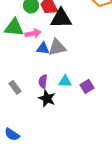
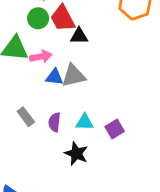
black triangle: (61, 18) -> (79, 36), size x0.6
gray rectangle: (15, 87) -> (26, 117), moved
black star: (47, 98) -> (76, 154), moved

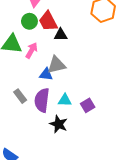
pink arrow: (41, 57) -> (32, 50), turned -49
blue triangle: (54, 77) -> (46, 74), moved
purple semicircle: (54, 122) -> (42, 100), size x1.6

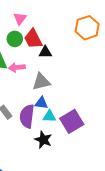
pink arrow: (32, 50) -> (17, 67), turned -126
blue triangle: (46, 74) -> (41, 103), moved
purple square: (88, 105) -> (72, 121), size x1.6

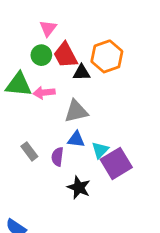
orange hexagon: (87, 28) -> (107, 56), moved
purple semicircle: (27, 116) -> (57, 157), size x0.6
cyan triangle: (49, 116) -> (100, 150), moved, turned -48

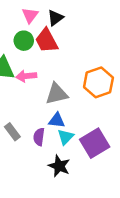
orange hexagon: (107, 56) -> (98, 82), moved
black triangle: (81, 72) -> (55, 18), moved, turned -36
cyan triangle: (100, 150) -> (66, 137), moved

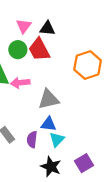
black triangle: (55, 18) -> (47, 28), turned 42
orange hexagon: (98, 82) -> (88, 65), moved
purple square: (95, 143) -> (84, 163), moved, size x0.7

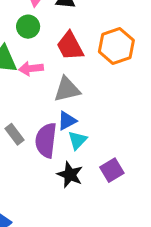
red trapezoid: (39, 50) -> (70, 46), moved
blue triangle: (49, 124) -> (67, 121), turned -35
purple semicircle: (32, 139) -> (46, 140), size x1.6

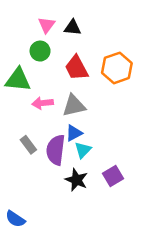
pink arrow: (31, 68) -> (43, 103), moved

